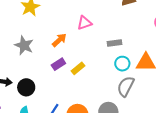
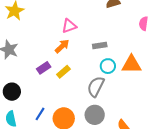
orange arrow: (59, 40) -> (62, 46), moved
gray semicircle: (126, 86) -> (96, 87), moved

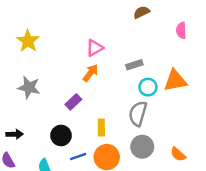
yellow rectangle: (63, 72) -> (101, 127), moved, turned -40
black circle: (12, 92) -> (61, 135), moved
blue line: (40, 114) -> (78, 157), turned 48

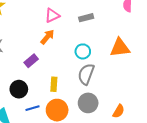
gray rectangle: (134, 65) -> (86, 18), moved
cyan circle: (148, 87) -> (83, 51), moved
orange semicircle: (178, 154) -> (119, 111), turned -104

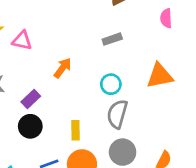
pink triangle: (52, 15) -> (22, 41), moved, turned 42
purple rectangle: (31, 61) -> (31, 99), moved
black circle: (19, 89) -> (30, 126), moved

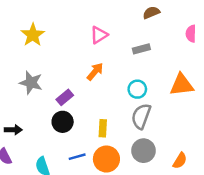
pink triangle: (22, 41) -> (99, 35), moved, turned -48

